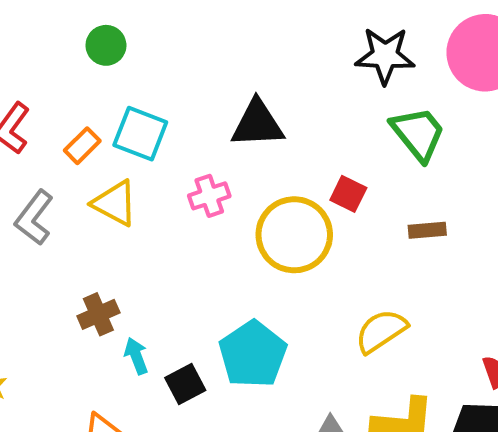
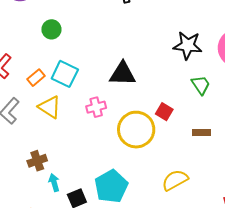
green trapezoid: (418, 134) -> (201, 85), size x0.7

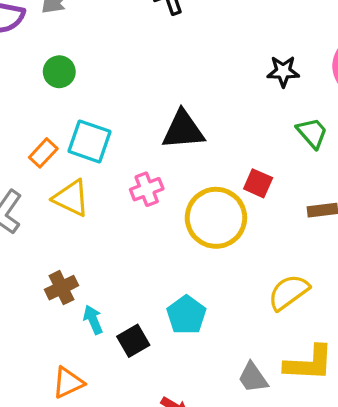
black star: (188, 45) -> (283, 71), size x0.7
cyan pentagon: (111, 186) -> (186, 315), size x0.7

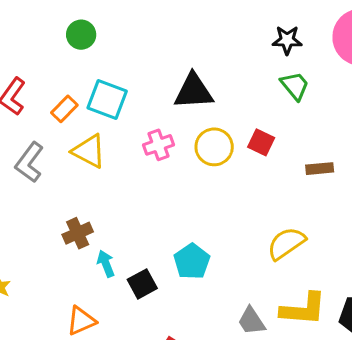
green trapezoid: (312, 133) -> (295, 86), moved
yellow circle: (216, 218) -> (214, 147), moved, size x0.7

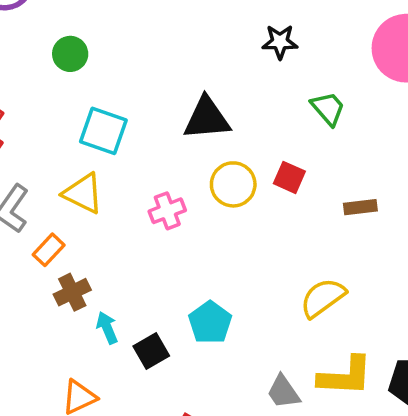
black star: (287, 40) -> (280, 42), moved
orange rectangle: (64, 109) -> (49, 250), moved
pink cross: (159, 145) -> (167, 211), moved

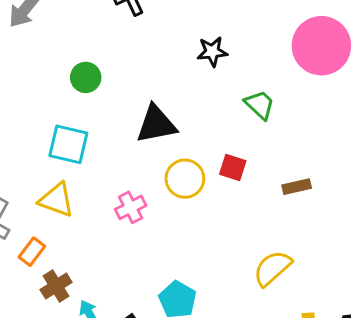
green circle: (70, 54) -> (86, 77), moved

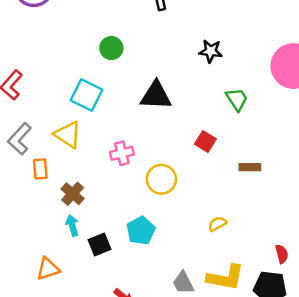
yellow circle: (185, 179) -> (161, 179), moved
orange rectangle: (32, 252) -> (40, 169), turned -55
yellow semicircle: (272, 268) -> (217, 224), size x0.6
brown cross: (56, 286) -> (73, 194), moved, turned -30

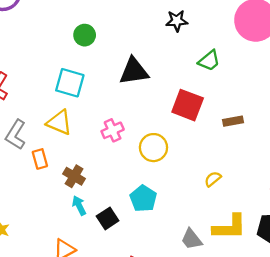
green trapezoid: (237, 99) -> (209, 61), turned 95
red square: (205, 142) -> (188, 105), size x1.6

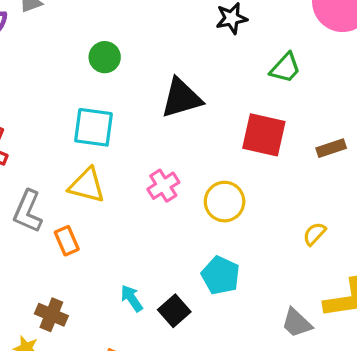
brown cross: (74, 176) -> (51, 315), moved

